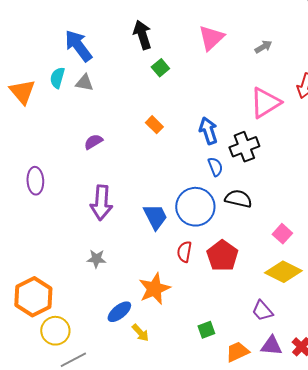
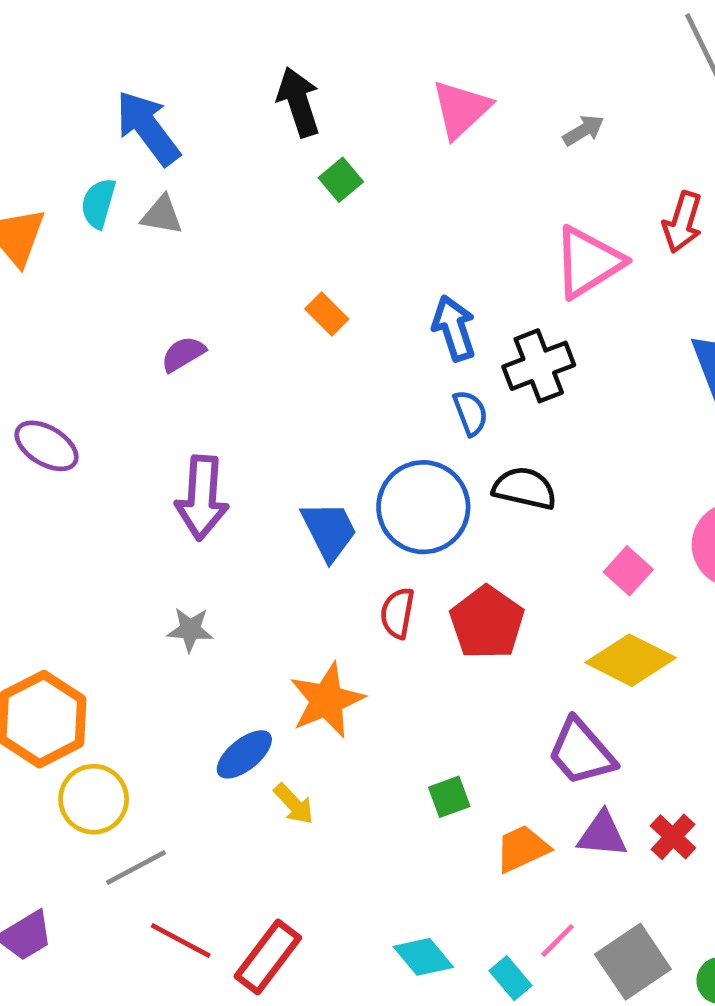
purple ellipse: (35, 181) -> (46, 446), turned -56
purple trapezoid: (262, 311) -> (581, 752), size x1.4

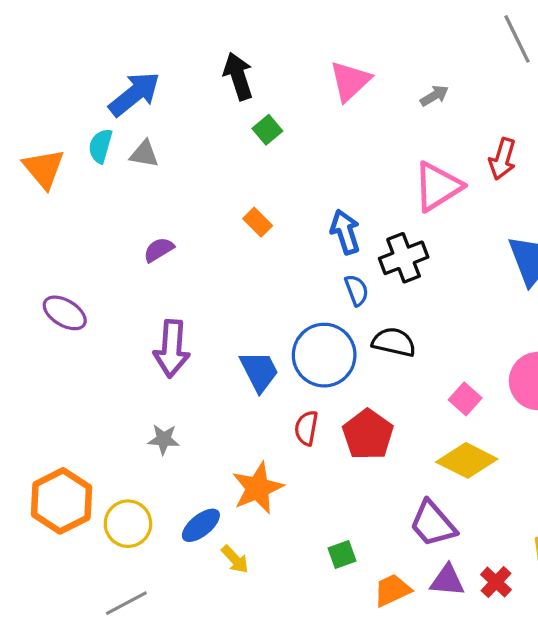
blue arrow: (148, 128) -> (134, 94), turned 88
yellow circle: (94, 799) -> (128, 524), moved

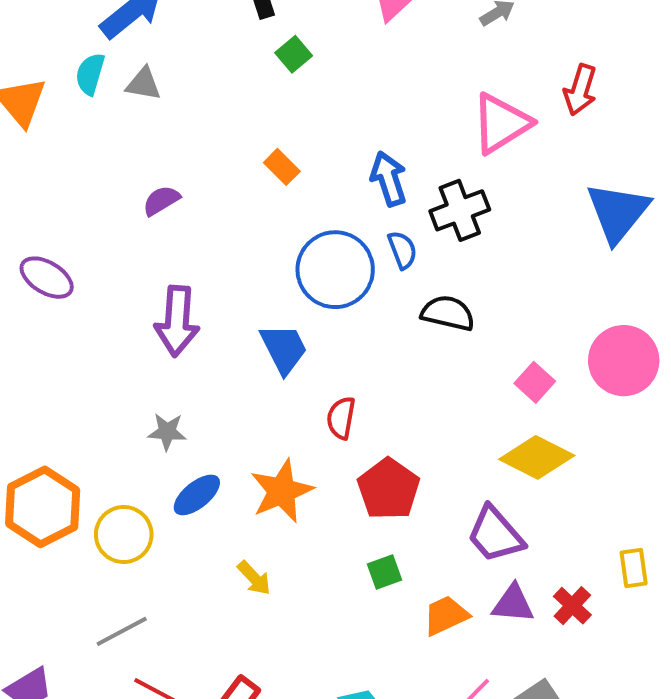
blue circle: (324, 355) -> (335, 270), moved
red pentagon: (368, 435) -> (389, 489), moved
blue ellipse: (201, 525) -> (197, 495), moved

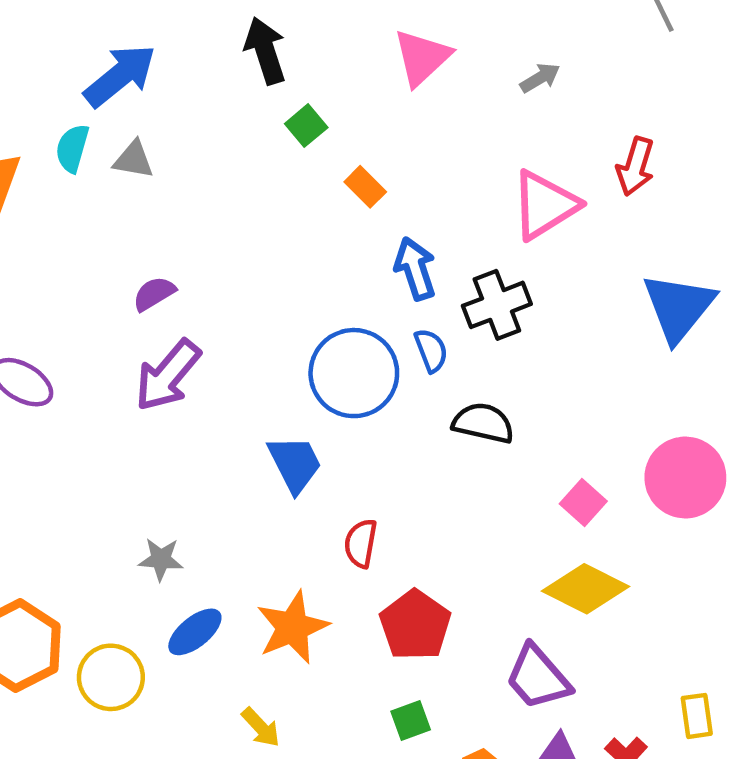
orange rectangle: (282, 167) -> (365, 187), moved
purple arrow: (177, 321) -> (168, 375), moved, turned 36

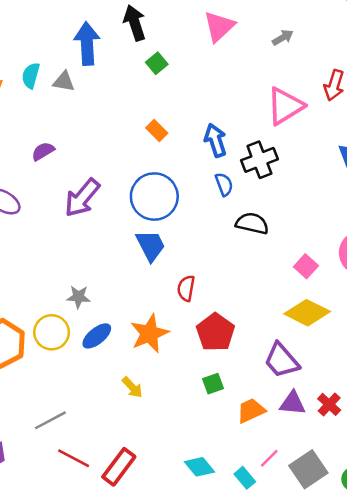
blue arrow: (120, 76) -> (87, 44), moved, turned -54
orange rectangle: (365, 187) -> (157, 130), moved
purple semicircle: (154, 294) -> (43, 151), moved
blue circle: (354, 373) -> (154, 197), moved
yellow circle: (111, 677) -> (52, 332), moved

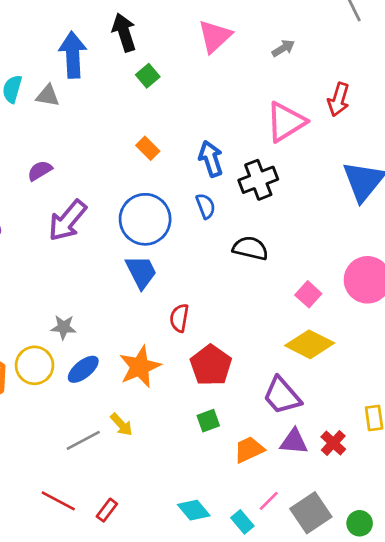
purple semicircle: (43, 151) -> (40, 171), moved
blue semicircle: (224, 184) -> (206, 206), moved
gray line: (50, 420) -> (83, 440), moved
red rectangle: (119, 467) -> (107, 510), size x0.6

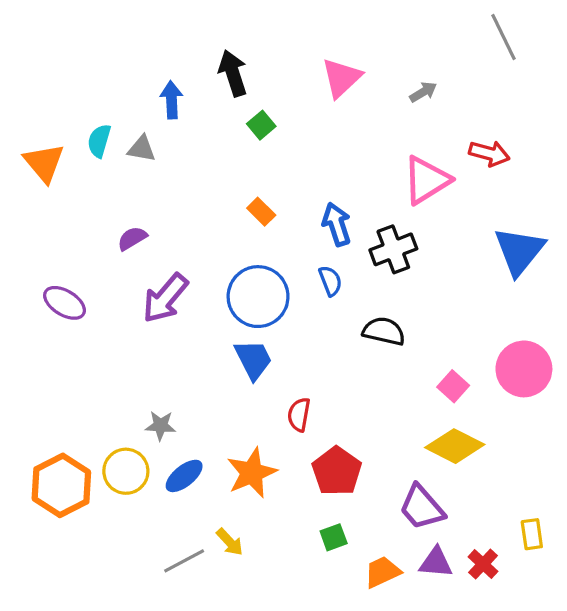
blue arrow: (73, 55) -> (172, 100), size x0.7
red arrow: (339, 99) -> (489, 153), turned -92

